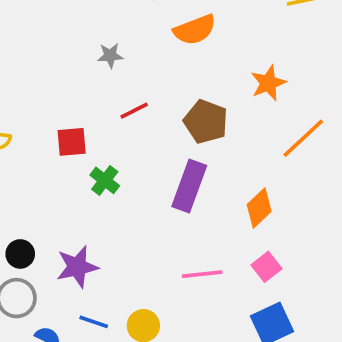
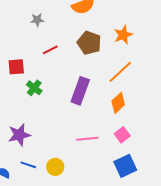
brown pentagon: (206, 122) -> (89, 43), moved
orange line: (303, 138) -> (120, 72), moved

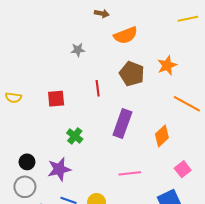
red line: (50, 50) -> (98, 88), moved, turned -70
orange line: (120, 72) -> (187, 104), moved, turned 72
green cross: (34, 88) -> (75, 136), moved
pink square: (122, 135) -> (183, 169), moved

